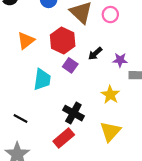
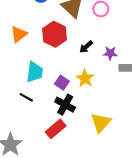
purple square: (70, 65) -> (62, 83), moved
yellow star: (110, 95) -> (85, 78), moved
black line: (20, 118) -> (26, 97), moved

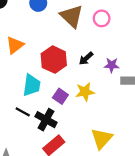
red hexagon: (55, 34) -> (54, 60), moved
yellow star: (85, 78) -> (85, 92), turned 30
black cross: (65, 105) -> (46, 120), moved

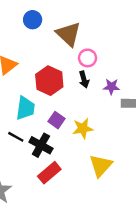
pink circle: (102, 18) -> (88, 58), moved
black arrow: (86, 58) -> (84, 79), turned -64
yellow star: (85, 92) -> (83, 128), moved

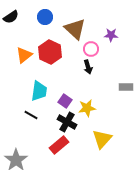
red hexagon: (49, 81) -> (50, 52), moved
purple star: (111, 87) -> (111, 35), moved
black cross: (41, 145) -> (67, 122), moved

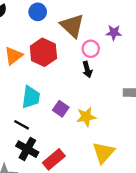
black cross: (67, 122) -> (27, 149), moved

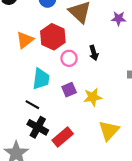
pink circle: (91, 49) -> (69, 58), moved
purple square: (61, 109) -> (69, 90), turned 32

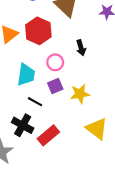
pink circle: (69, 58) -> (55, 62), moved
black line: (32, 105) -> (35, 102), moved
yellow triangle: (109, 131) -> (97, 129), turned -35

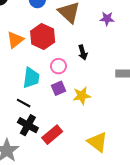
black line: (35, 102) -> (24, 103), moved
yellow triangle: (97, 129) -> (97, 142), moved

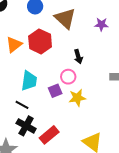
pink circle: (58, 66) -> (68, 77), moved

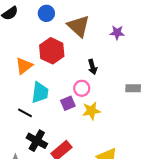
orange triangle: (14, 45) -> (24, 66), moved
black line: (22, 105) -> (25, 113), moved

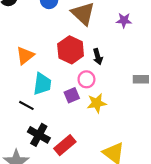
red hexagon: (52, 51) -> (71, 50), moved

